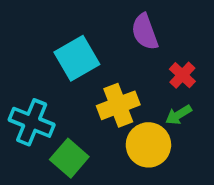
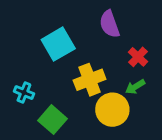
cyan cross: (32, 122) -> (24, 93), size x0.6

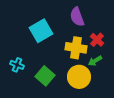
yellow cross: (90, 80) -> (76, 48), moved, turned 30
green square: (52, 120) -> (45, 76), moved

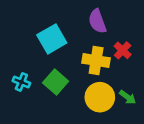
green arrow: (95, 61) -> (128, 97), moved, turned -112
green square: (45, 76) -> (56, 82), moved

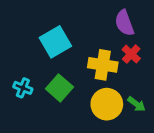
purple semicircle: (97, 21) -> (124, 23), moved

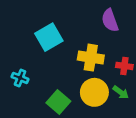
red cross: (131, 54) -> (124, 66), moved, turned -35
green square: (59, 88) -> (58, 102), moved

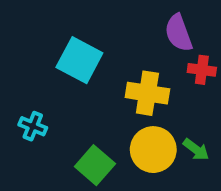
cyan square: (49, 37) -> (79, 60), turned -32
red cross: (124, 66) -> (202, 70), moved

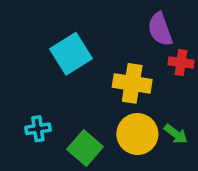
cyan square: (79, 60) -> (71, 54), turned 30
cyan cross: (33, 126) -> (38, 129), moved, turned -30

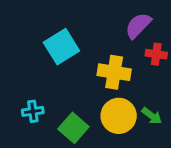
purple semicircle: (160, 29) -> (138, 26), turned 64

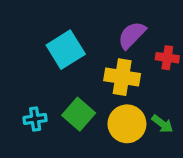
purple semicircle: (138, 26) -> (132, 35), moved
green square: (73, 128) -> (79, 114), moved

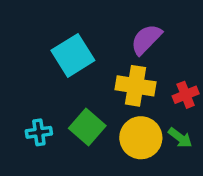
red cross: (167, 58) -> (186, 95), moved, turned -30

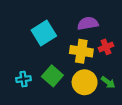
purple semicircle: (146, 39) -> (88, 23), turned 36
red cross: (186, 95) -> (106, 47), moved

